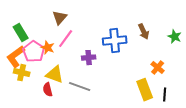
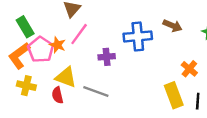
brown arrow: (144, 32) -> (173, 26), turned -42
yellow cross: (22, 73) -> (26, 86), moved

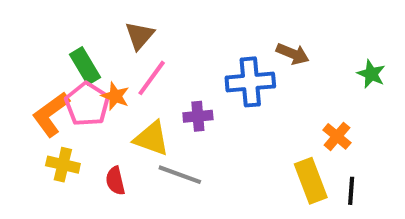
brown arrow: (173, 26) -> (293, 54), moved
green rectangle: (25, 27) -> (85, 66), moved
yellow triangle: (66, 77) -> (152, 138), moved

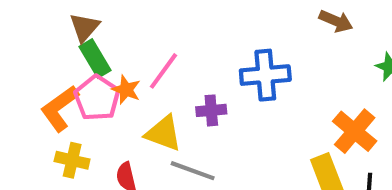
brown triangle: (139, 36) -> (85, 27), moved
brown arrow: (293, 54) -> (336, 21), moved
orange cross: (337, 136) -> (355, 131), size x1.5

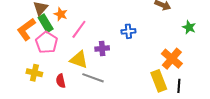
blue cross: (265, 75) -> (128, 31), size x0.6
orange star: (126, 90) -> (61, 14), moved
orange L-shape: (60, 108) -> (26, 29), moved

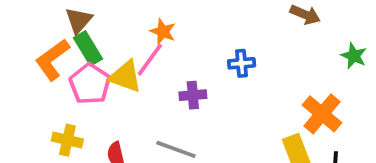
orange star: (61, 14) -> (163, 31), moved
yellow triangle: (79, 60) -> (125, 76), moved

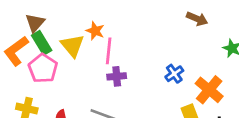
pink line: (150, 60) -> (109, 51), moved, turned -30
blue cross: (242, 63) -> (174, 74), moved, turned -30
yellow triangle: (125, 76) -> (72, 46), moved, turned 30

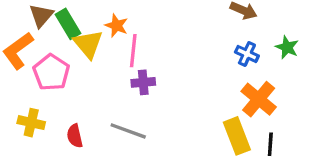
green rectangle: (42, 43) -> (68, 24), moved
blue cross: (174, 74) -> (247, 54), moved, turned -30

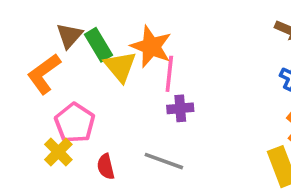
orange star: (116, 26) -> (151, 47), size x1.6
pink pentagon: (51, 72) -> (75, 123), moved
yellow cross: (31, 123) -> (58, 152), turned 32

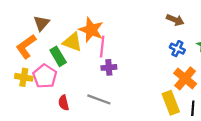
green rectangle: (98, 45) -> (58, 56), moved
yellow triangle: (120, 67) -> (72, 42), turned -30
yellow cross: (58, 152) -> (24, 77), moved, turned -35

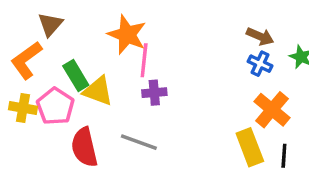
brown arrow: (175, 20) -> (260, 36), moved
yellow triangle: (72, 42) -> (98, 91), moved
red semicircle: (64, 103) -> (84, 147), size x1.6

